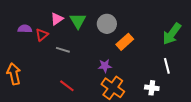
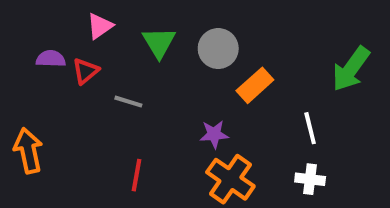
pink triangle: (57, 19) -> (100, 26), moved
white line: (167, 66) -> (310, 128), moved
red line: (67, 86) -> (137, 175), turned 63

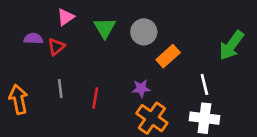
gray line: (128, 102) -> (60, 88), moved, turned 66
red line: (137, 175) -> (95, 98), moved
white cross: (310, 179) -> (204, 118), size x1.5

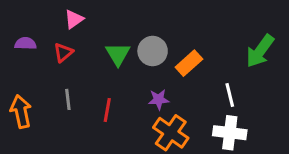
green triangle: (105, 28) -> (118, 54), moved
gray circle: (144, 32) -> (153, 51), moved
purple semicircle: (33, 39) -> (25, 43), moved

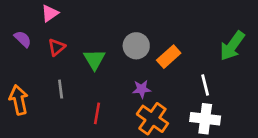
pink triangle: (74, 19) -> (50, 13), moved
purple semicircle: (25, 43) -> (23, 39), turned 42
green triangle: (118, 54) -> (94, 59), moved
red line: (107, 110) -> (97, 113), moved

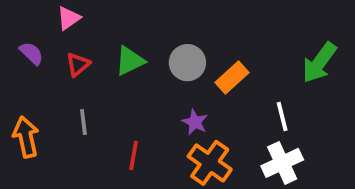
green triangle: (94, 59) -> (130, 61), moved, turned 35
purple star: (142, 89) -> (195, 122), turned 30
white cross: (205, 119) -> (282, 163), turned -32

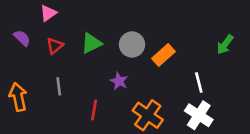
green arrow: (319, 63) -> (225, 45), size x0.7
purple star: (195, 122) -> (119, 81), moved
white cross: (282, 163) -> (199, 115), turned -32

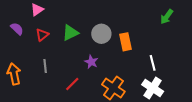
green arrow: (225, 45) -> (167, 17), moved
orange rectangle: (163, 55) -> (125, 42), turned -60
red line: (94, 110) -> (72, 84), turned 35

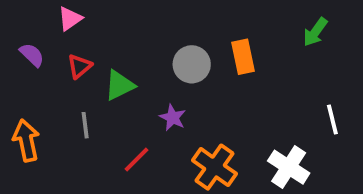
green triangle: (70, 33) -> (119, 85), moved
orange rectangle: (125, 42) -> (243, 57), moved
white line: (153, 63) -> (332, 119), moved

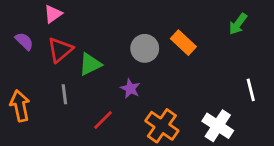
orange rectangle: (243, 57) -> (183, 43), turned -35
red triangle: (79, 66) -> (60, 50), size x1.4

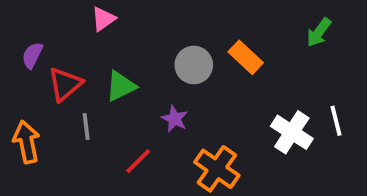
pink triangle: (53, 14) -> (103, 19), moved
purple semicircle: (24, 41) -> (32, 55), turned -108
red triangle: (60, 50) -> (65, 84), moved
white cross: (218, 126) -> (292, 132), moved

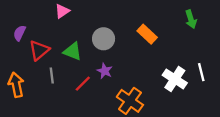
green arrow: (319, 32) -> (191, 19), turned -54
gray circle: (194, 65) -> (104, 39), moved
green triangle: (121, 86) -> (72, 51), turned 48
red line: (138, 161) -> (83, 84), moved

